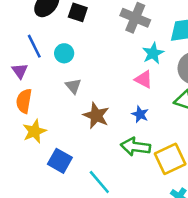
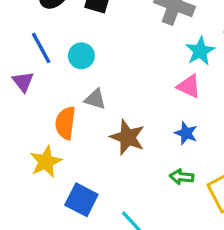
gray triangle: (73, 86) -> (95, 99), turned -30
orange semicircle: (24, 101) -> (65, 123), moved
green arrow: (135, 147) -> (182, 177), size x0.6

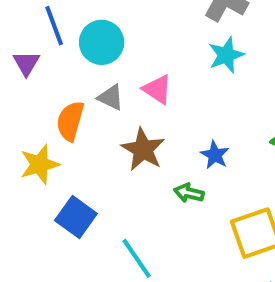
cyan star: (200, 51) -> (226, 55), moved
cyan circle: (81, 56) -> (102, 42), size x1.4
pink triangle: (189, 86) -> (157, 89), moved
green arrow: (182, 177) -> (189, 193), moved

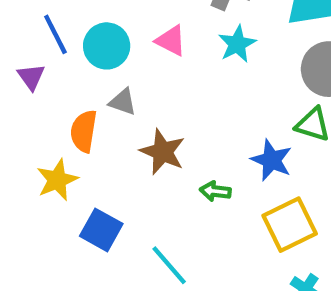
pink triangle: (157, 89) -> (171, 41), moved
blue star: (215, 155) -> (272, 160), moved, size x1.4

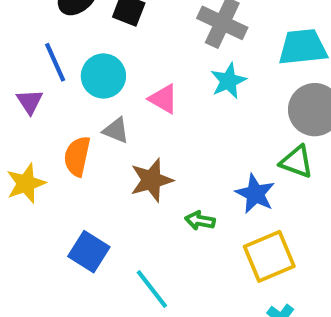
pink triangle: (171, 41) -> (163, 99), moved
brown star: (163, 152) -> (151, 180), turned 30
yellow star: (57, 180) -> (26, 183), moved

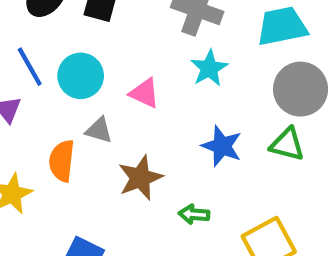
blue star: (255, 194) -> (222, 146), moved

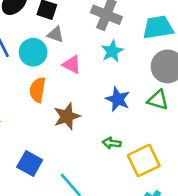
gray triangle: (99, 130) -> (55, 34), moved
orange semicircle: (62, 161) -> (38, 90), moved
green arrow: (194, 214) -> (112, 143), moved

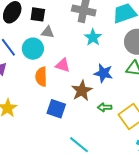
pink triangle: (72, 65) -> (63, 65), moved
brown star: (67, 116) -> (82, 91), moved
blue square: (30, 164) -> (56, 109), moved

